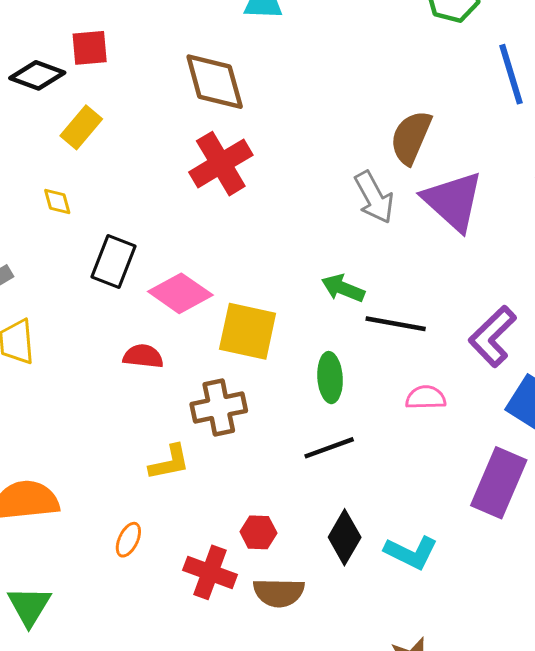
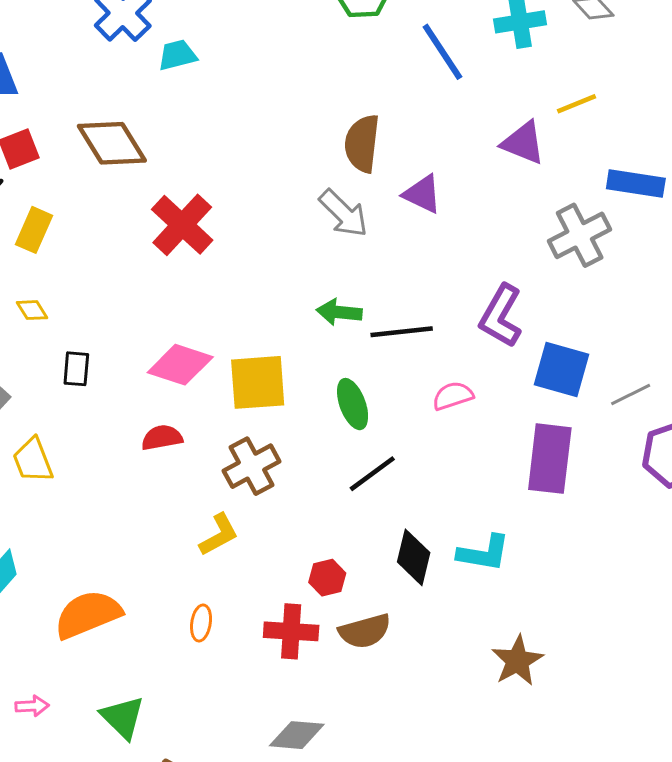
brown diamond: (215, 82) -> (112, 143), moved
purple triangle: (453, 201) -> (422, 194), size x0.6
black rectangle: (114, 262) -> (76, 369), moved, size x0.7

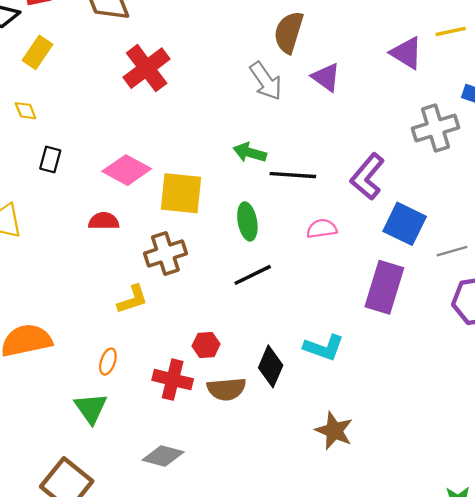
black diamond: (414, 557) -> (271, 366), moved
brown star: (517, 661) -> (334, 431), turned -30
green triangle: (123, 717) -> (91, 408), moved

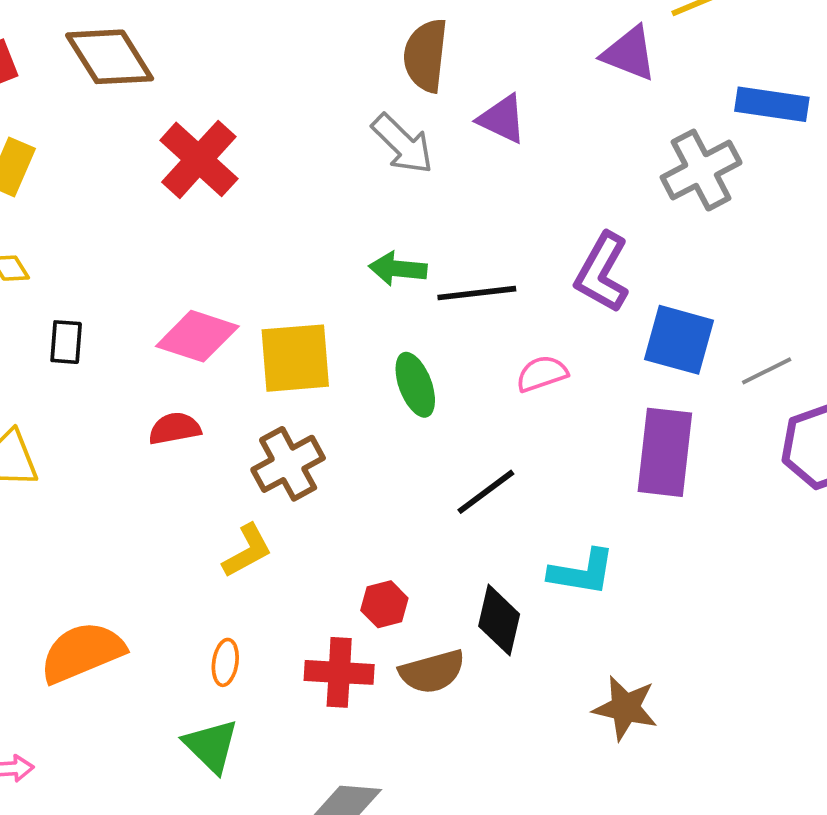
black line: (253, 275) -> (486, 492), moved

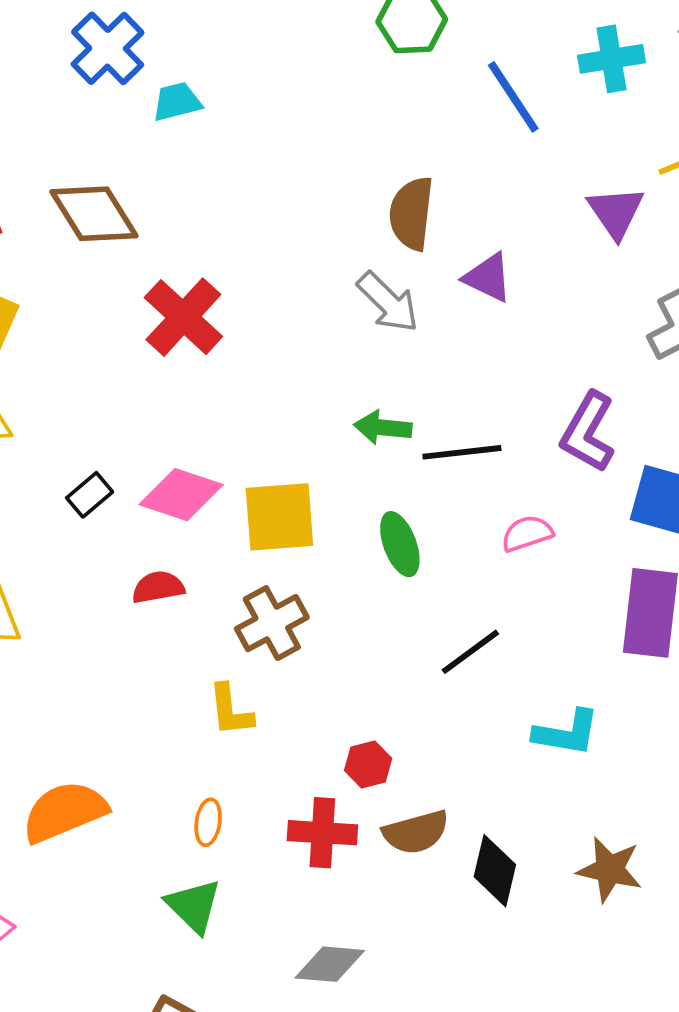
purple triangle: (629, 53) -> (616, 212), turned 34
black rectangle: (66, 342) -> (90, 495), moved, turned 45
yellow L-shape: (247, 551) -> (231, 710), turned 112
black diamond: (499, 620) -> (495, 871), moved

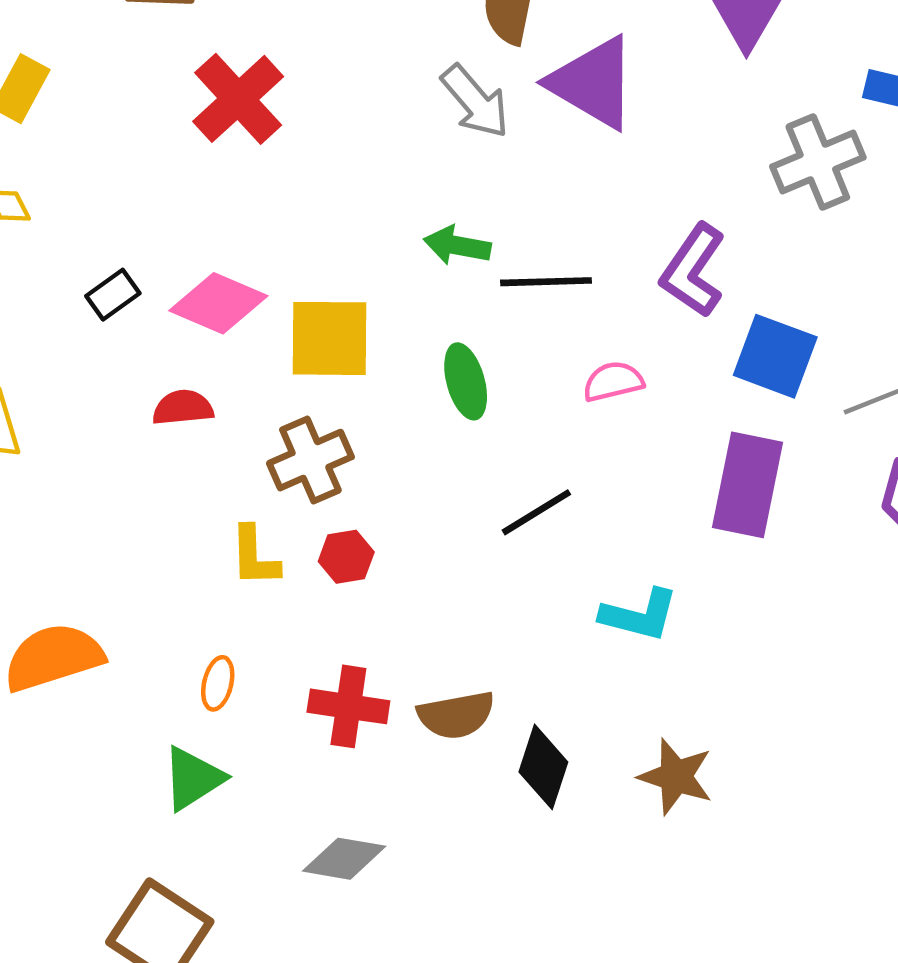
purple triangle: (488, 278) -> (593, 83), size x1.6
red hexagon: (368, 764) -> (346, 557), moved
green triangle: (194, 906) -> (193, 778), turned 38

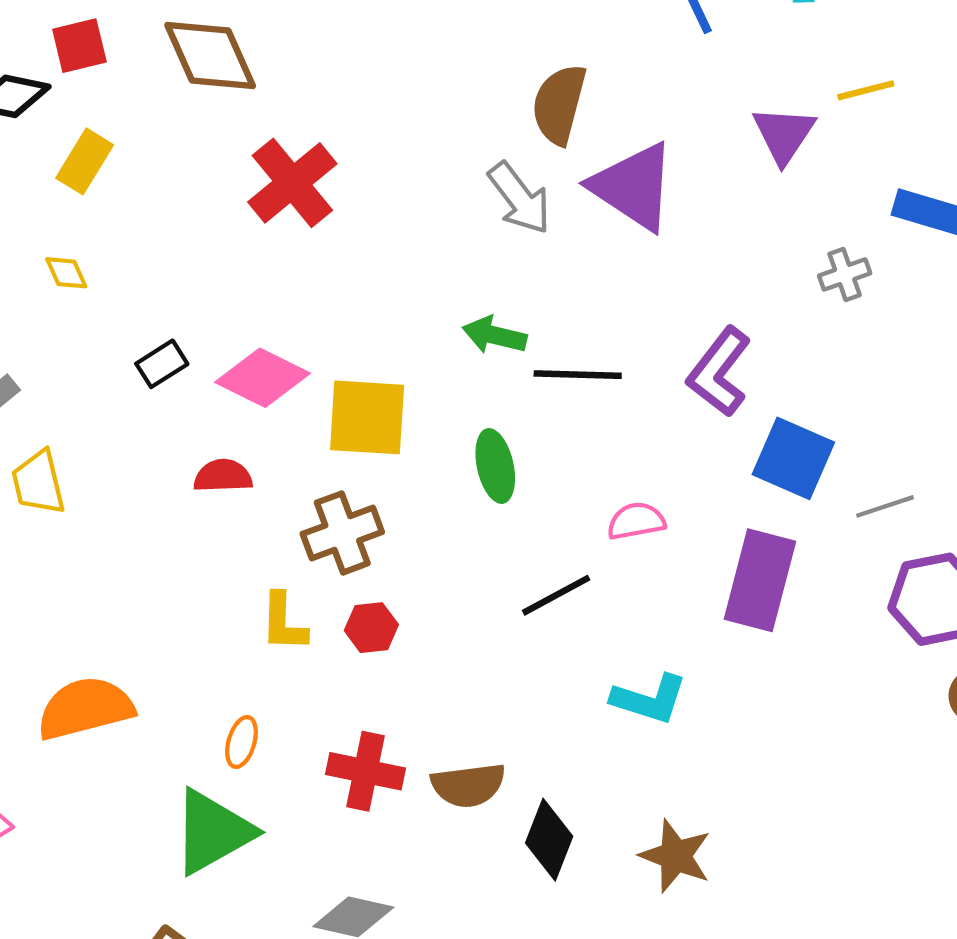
gray cross: (818, 162) -> (845, 274), size x0.6
pink semicircle: (613, 381) -> (636, 521), moved
green triangle: (193, 778) -> (213, 832), size x1.4

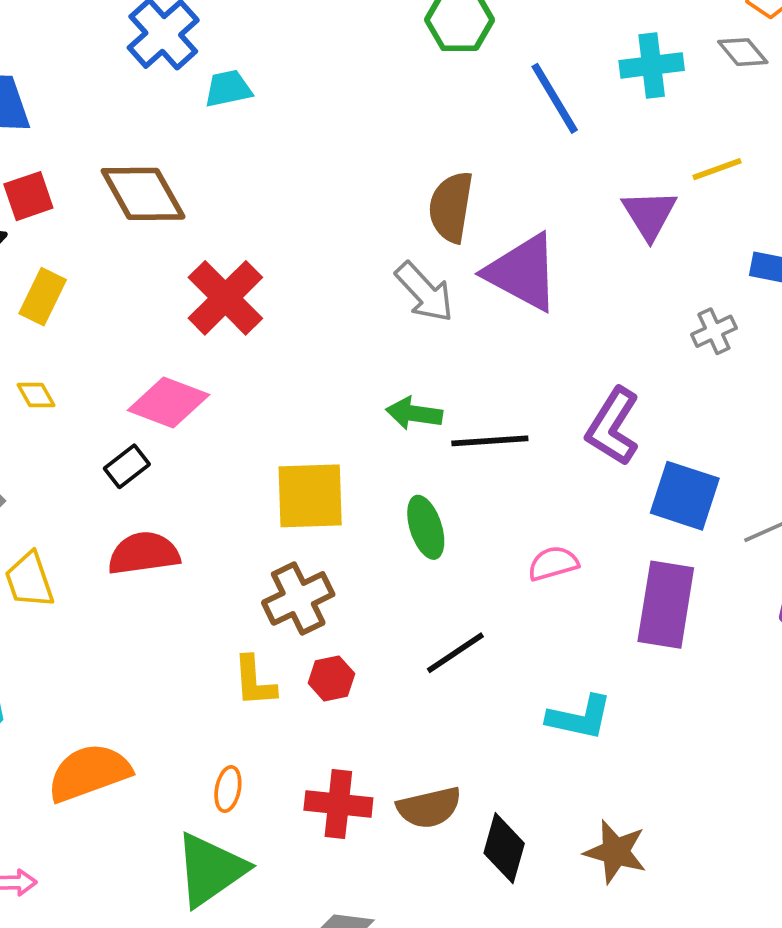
pink diamond: (262, 378) -> (168, 403), moved
red semicircle: (223, 476) -> (144, 553), moved, size x1.4
black line: (556, 595) -> (455, 653), moved

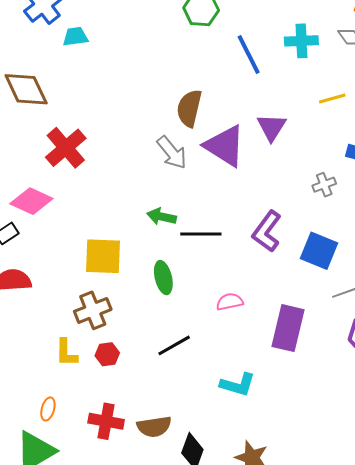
purple triangle: (649, 214) -> (272, 127), moved
blue square: (685, 496) -> (319, 251), moved

